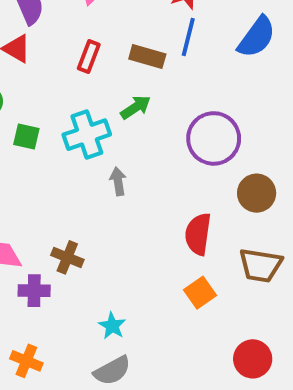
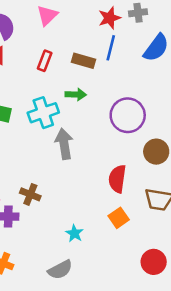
green arrow: (136, 107) -> (76, 94), turned 36
gray arrow: (118, 181) -> (64, 144), size x1.6
cyan star: (112, 326) -> (74, 233), moved

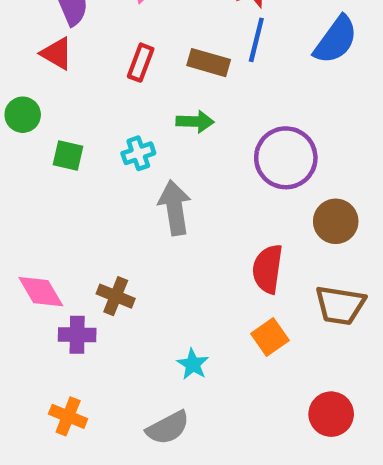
cyan cross: (43, 113) -> (138, 153), size x0.6

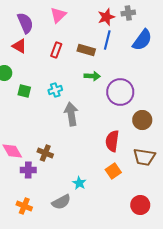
green arrow: (195, 122) -> (92, 76), moved
gray semicircle: (168, 428) -> (61, 202), moved

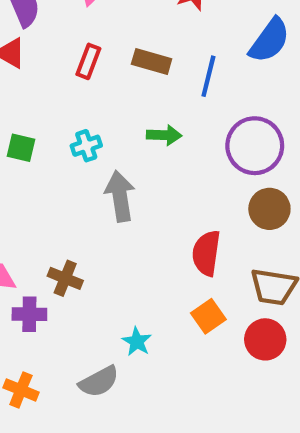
blue line: (107, 40) -> (208, 76), moved
green arrow: (92, 76) -> (164, 135), moved
purple circle: (120, 92) -> (255, 146), moved
red circle: (140, 205) -> (265, 339), moved

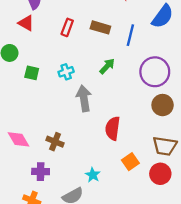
green arrow: (164, 135) -> (107, 66), turned -49
red semicircle: (206, 253) -> (113, 128), moved
purple cross: (29, 314) -> (41, 172), moved

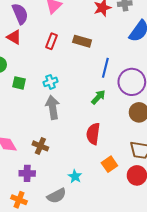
blue line: (130, 35) -> (105, 68), moved
green arrow: (107, 66) -> (98, 97), moved
gray arrow: (84, 98) -> (53, 107), moved

